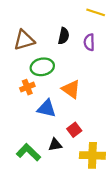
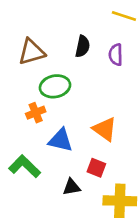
orange triangle: (71, 89) -> (105, 129), moved
red square: (74, 130) -> (96, 168), turned -32
green L-shape: (28, 152) -> (25, 166), moved

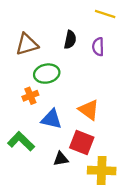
red square: (96, 168) -> (82, 142), size x1.5

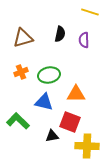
green ellipse: (47, 74) -> (49, 75), moved
orange cross: (30, 96) -> (21, 72), moved
orange triangle: (89, 110) -> (76, 94), turned -36

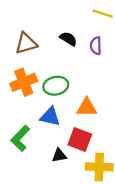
black semicircle: (60, 34) -> (68, 39), turned -70
orange cross: (21, 72) -> (24, 82), size x1.6
green L-shape: (18, 121) -> (20, 138), turned -90

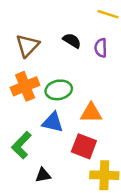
brown triangle: (26, 43) -> (27, 45), turned -30
black triangle: (59, 155) -> (43, 175), moved

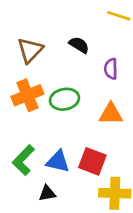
purple semicircle: (101, 48) -> (111, 69), moved
orange triangle: (91, 113) -> (111, 114), moved
blue triangle: (53, 122) -> (58, 161), moved

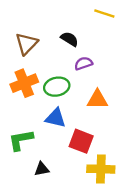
purple semicircle: (111, 69) -> (83, 63), moved, turned 72
green L-shape: (23, 160) -> (21, 140), turned 36
blue triangle: (58, 161) -> (56, 118), moved

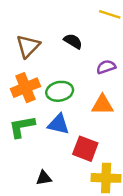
purple semicircle: (83, 63) -> (106, 67), moved
green L-shape: (21, 140) -> (22, 127), moved

